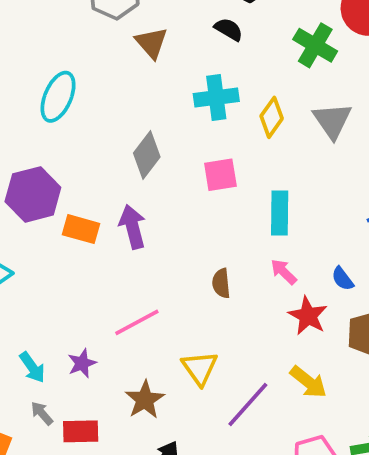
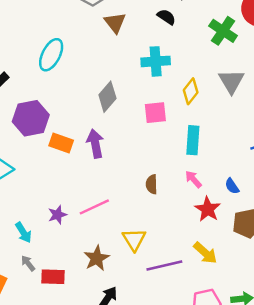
yellow diamond: (272, 117) -> (191, 91), moved
purple star: (82, 363) -> (57, 215), moved
purple line: (248, 404) -> (164, 265), turned 32

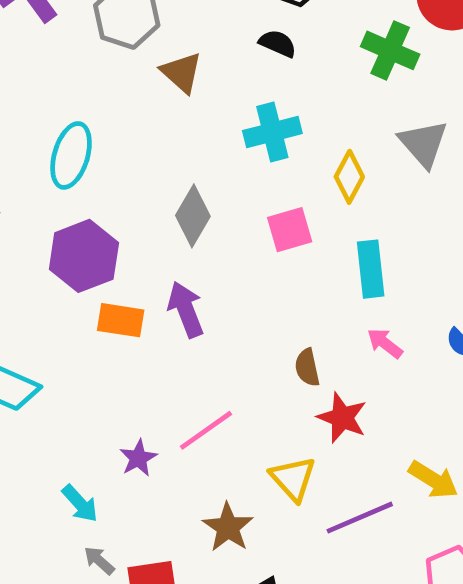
purple hexagon: (31, 118) -> (84, 256), moved
red star: (208, 209) -> (342, 418), moved

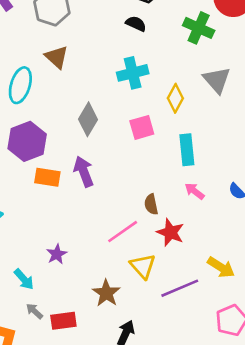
brown triangle: (182, 72) -> (57, 57), moved
pink line: (206, 430) -> (123, 232), moved

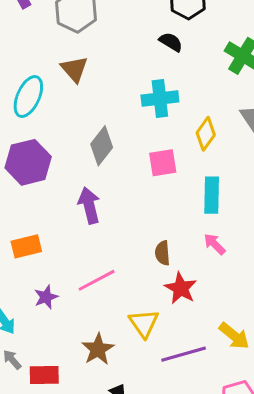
orange rectangle: (47, 177) -> (26, 246), moved, turned -30
pink line: (123, 232) -> (97, 280), moved

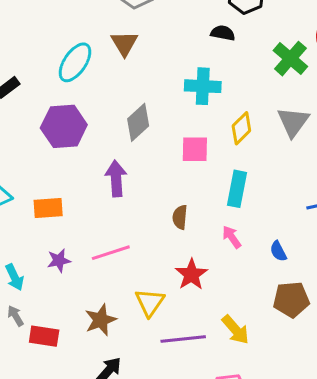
black semicircle: (171, 42) -> (223, 33), turned -30
brown semicircle: (162, 253) -> (180, 217), moved

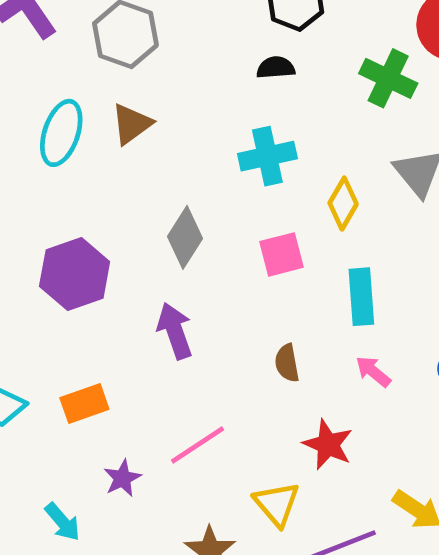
brown triangle: (124, 43) -> (132, 124), turned 40
cyan ellipse: (75, 62) -> (61, 133), moved

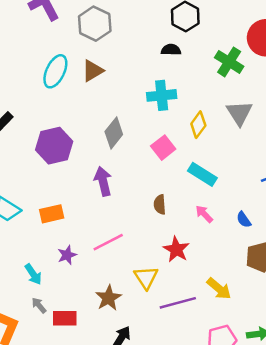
pink square: (281, 254) -> (163, 148), turned -30
cyan rectangle: (361, 297) -> (202, 174), turned -60

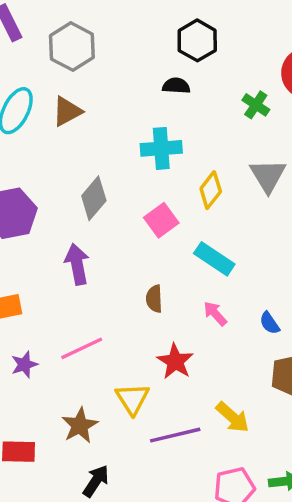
green cross: (229, 62) -> (256, 105), size x0.7

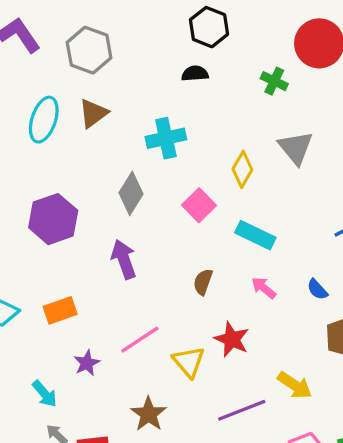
cyan cross: (161, 148) -> (166, 138), moved
brown semicircle: (154, 299) -> (203, 282), turned 30
yellow triangle: (132, 399) -> (189, 362), moved

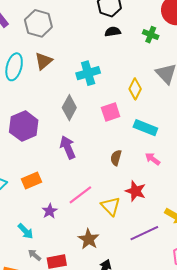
black semicircle: (195, 74) -> (113, 32), moved
pink square: (199, 205) -> (111, 112), turned 30

